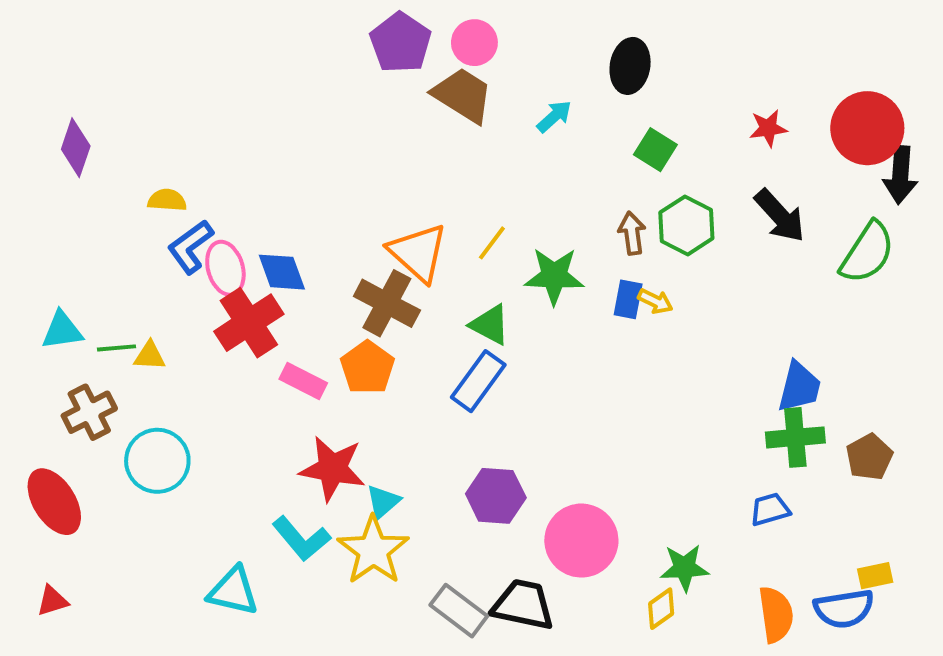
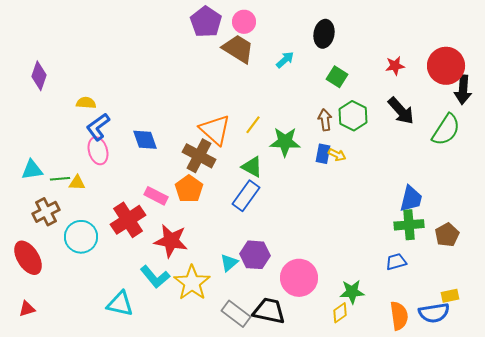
pink ellipse: (225, 268) -> (98, 151), moved
red cross: (249, 323) -> (128, 220), moved
cyan triangle: (383, 502) -> (229, 263), moved

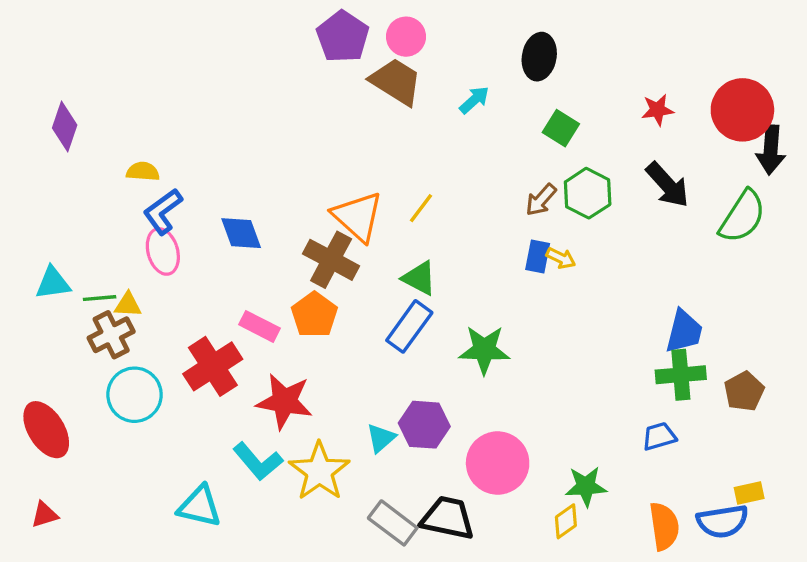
brown arrow: (325, 120) -> (541, 200), turned -130
green star: (285, 142) -> (484, 350), moved
brown cross: (46, 212) -> (111, 335), moved

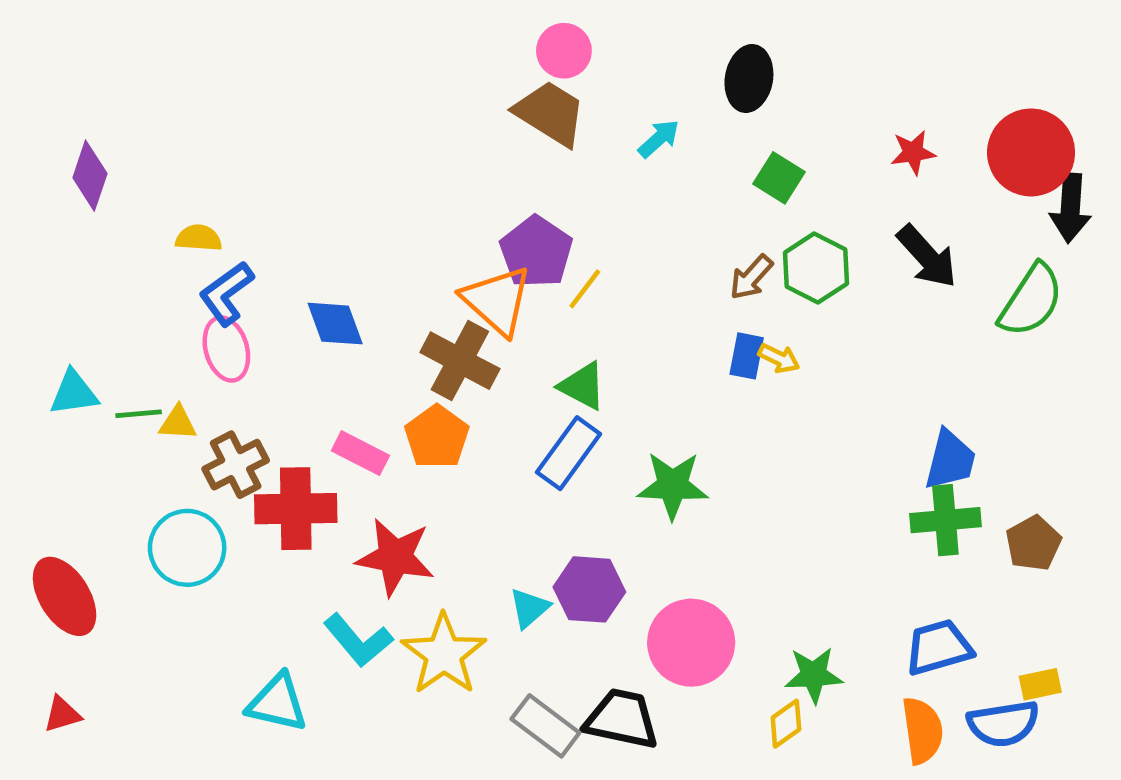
purple pentagon: (343, 37) -> (536, 252), moved
brown cross: (111, 335) -> (236, 465), moved
red cross: (213, 366) -> (296, 509), turned 32
blue trapezoid: (659, 436) -> (939, 647), moved, size x1.4

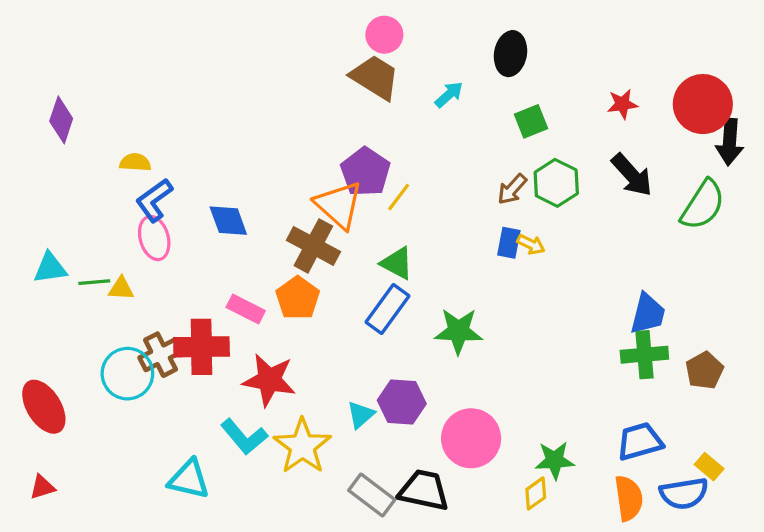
green square: (779, 178) -> (531, 121), turned 36
brown cross: (236, 465) -> (161, 355), moved
yellow rectangle: (1040, 684) -> (709, 467), turned 52

